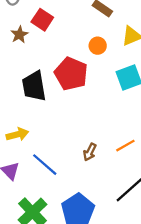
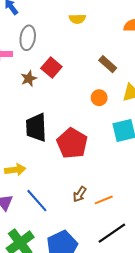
red pentagon: (71, 74) -> (72, 143), moved
orange line: (125, 146) -> (104, 200), moved

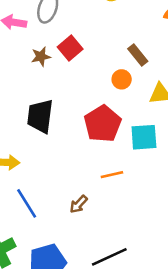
orange circle: (99, 98) -> (122, 79), moved
red pentagon: (72, 143) -> (103, 124), moved
orange line: (104, 200) -> (112, 175), moved

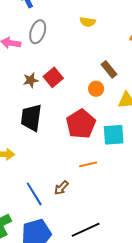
red square: (70, 48) -> (53, 77), moved
brown star: (41, 57) -> (31, 80), moved
blue line: (27, 203) -> (34, 194), moved

